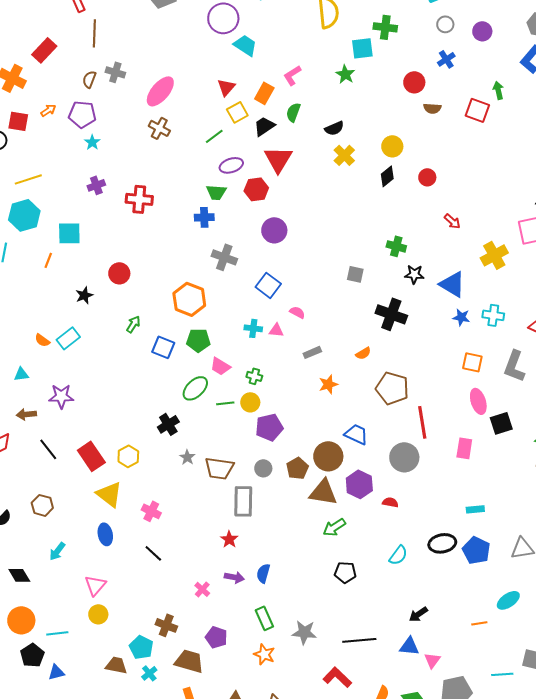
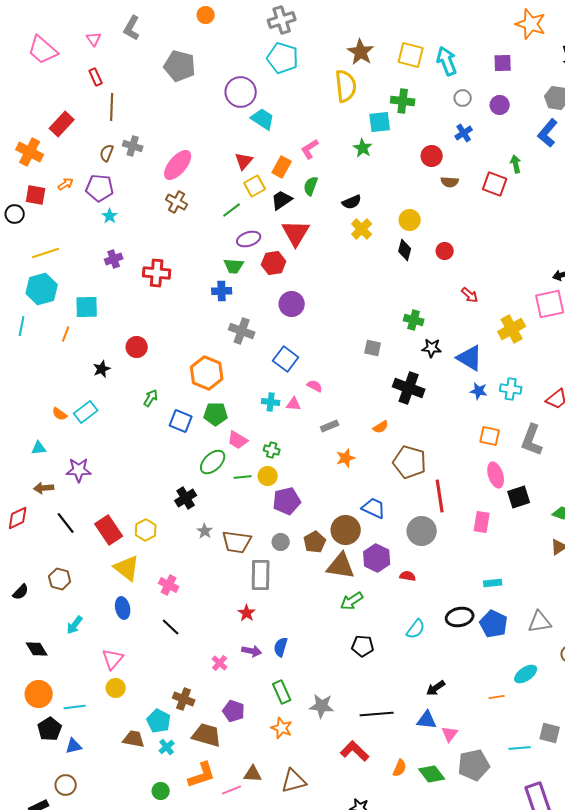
black diamond: (387, 176) -> (405, 250), turned -35

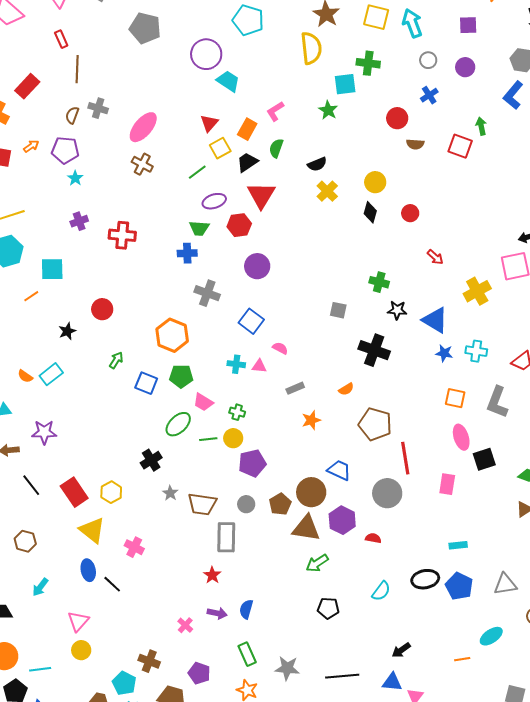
orange line: (66, 334) -> (31, 296), turned 35
black line: (171, 627) -> (112, 584), moved

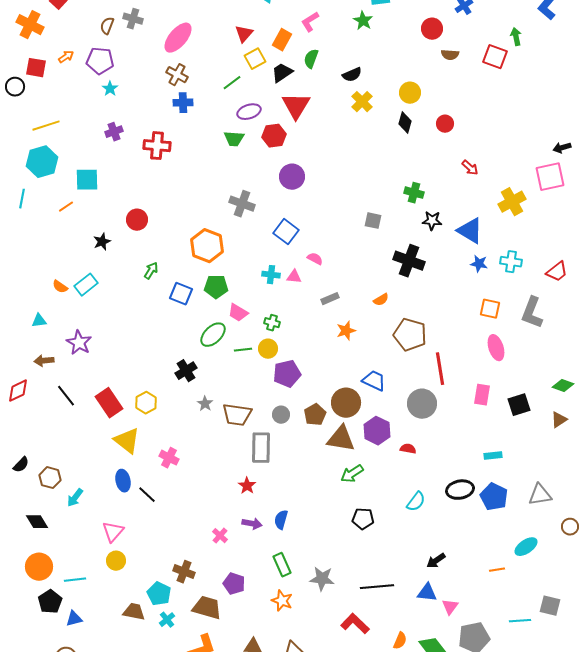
blue cross: (187, 253) -> (183, 103), moved
purple star: (44, 432) -> (79, 343), turned 30
black square: (484, 459) -> (519, 405), moved
brown hexagon: (25, 541) -> (50, 478), moved

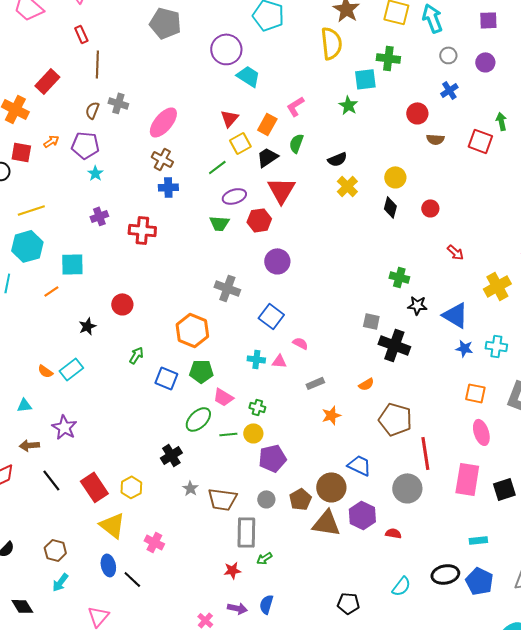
gray square: (373, 221) -> (371, 321), moved
pink rectangle: (482, 395) -> (467, 479), size x1.5
green arrow: (352, 474) -> (264, 558), moved, size x0.7
brown hexagon: (50, 478) -> (55, 550), moved
red star: (247, 486) -> (232, 570), turned 30

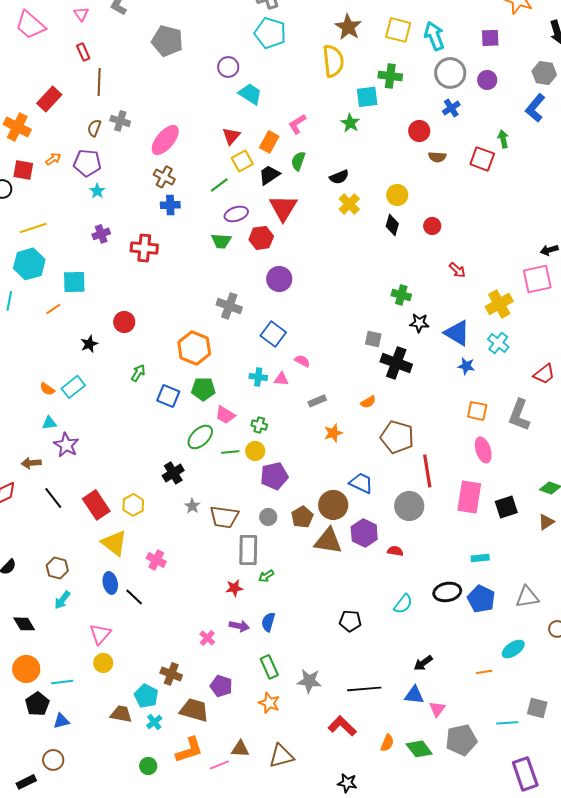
purple circle: (226, 49) -> (228, 67), size x0.7
gray circle: (448, 55) -> (450, 73), size x1.8
cyan cross: (496, 346) -> (498, 343), moved, turned 30
cyan triangle: (24, 405) -> (49, 423), moved

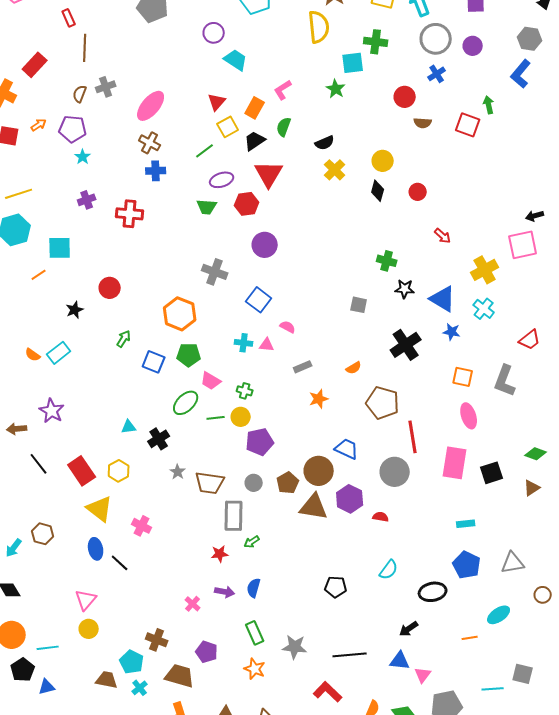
gray cross: (120, 121) -> (106, 87), turned -36
black cross: (396, 363) -> (406, 345), moved, turned 36
cyan triangle: (49, 423) -> (129, 427), moved
black ellipse: (447, 592) -> (433, 592), moved
cyan arrow: (62, 600) -> (14, 548), moved

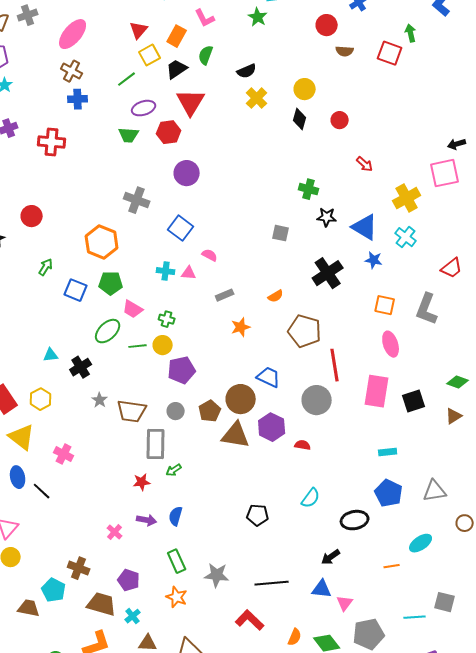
pink L-shape: (283, 90) -> (205, 18), turned -85
cyan cross: (140, 688) -> (133, 616), moved

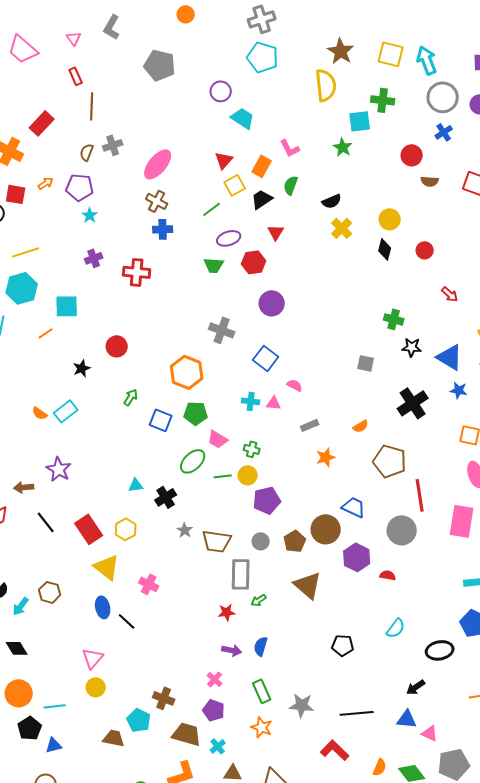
red triangle: (191, 102) -> (276, 232), size x0.6
brown triangle: (236, 435) -> (308, 585), moved, turned 32
pink cross: (115, 532) -> (215, 679), moved
pink triangle: (345, 603) -> (430, 733), turned -42

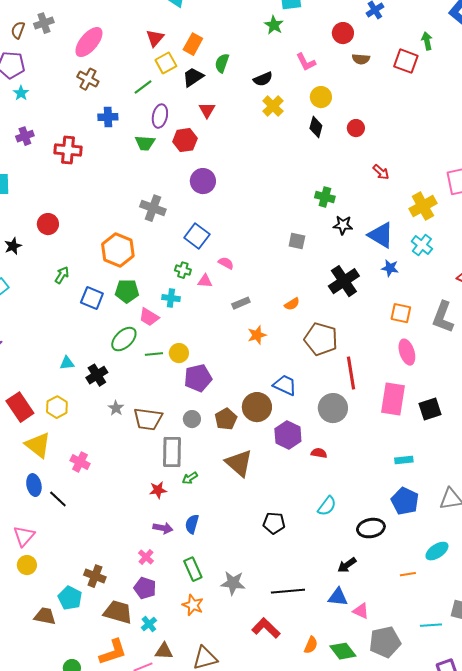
pink L-shape: (290, 148) -> (306, 62), moved
blue cross: (163, 229) -> (108, 117), moved
purple ellipse: (229, 238) -> (160, 116), turned -60
cyan cross: (251, 401) -> (171, 298), moved
green cross: (252, 449) -> (183, 270), moved

